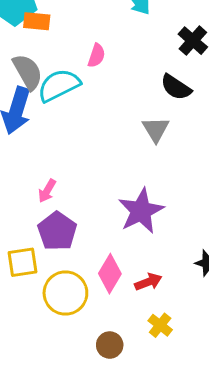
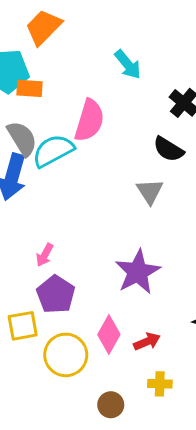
pink semicircle: (97, 56) -> (89, 120), size x1.8
yellow cross: (160, 325) -> (160, 384), turned -35

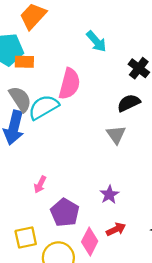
black semicircle: (168, 149) -> (129, 103), turned 125
purple star: (138, 272) -> (109, 195), size x0.6
purple pentagon: (56, 294) -> (65, 212), moved
red arrow: (147, 342) -> (116, 229), moved

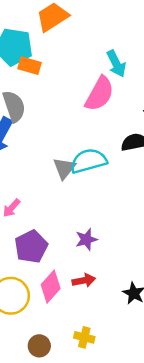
pink semicircle: (69, 84) -> (100, 94), moved
cyan semicircle: (44, 107) -> (88, 161), moved
gray triangle: (116, 135) -> (64, 168), moved

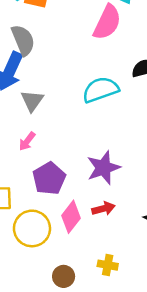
gray triangle: (64, 168) -> (32, 101), moved
purple star: (86, 239) -> (103, 168), size x1.5

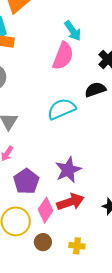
red arrow: (103, 209) -> (71, 202), size x1.5
brown circle: (64, 276) -> (43, 242), moved

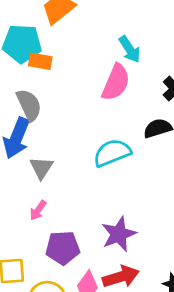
purple pentagon: (26, 181) -> (63, 248), turned 30

